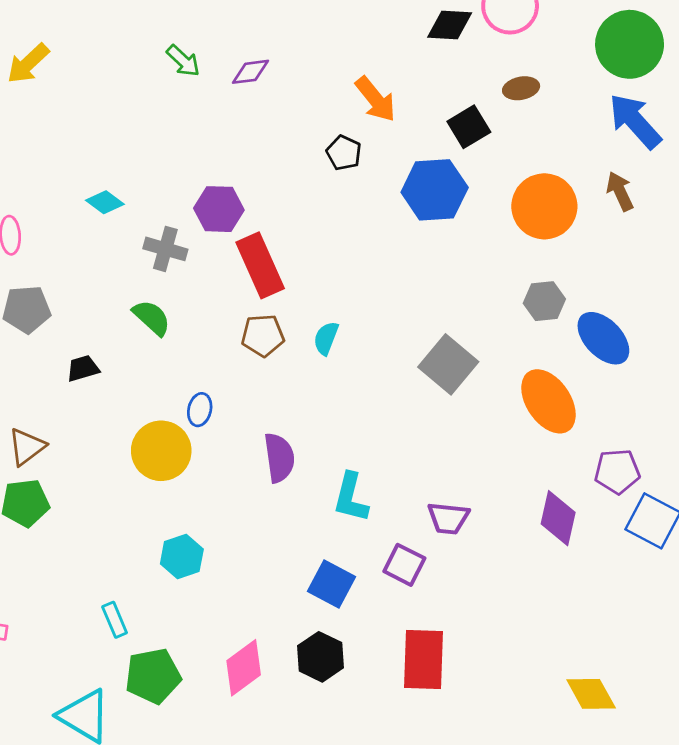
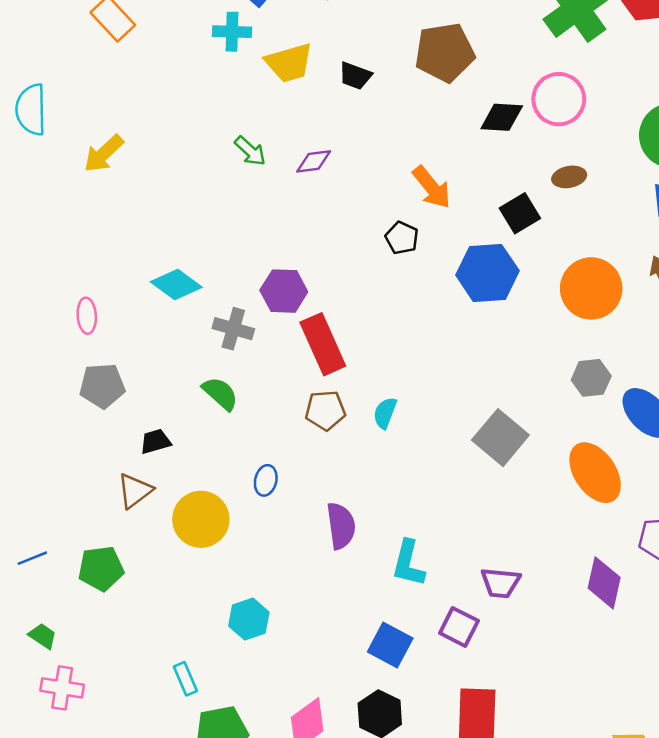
cyan diamond: (105, 202) -> (176, 285), size x1.4
brown triangle: (27, 447) -> (135, 491), moved
yellow circle: (161, 451) -> (201, 519), moved

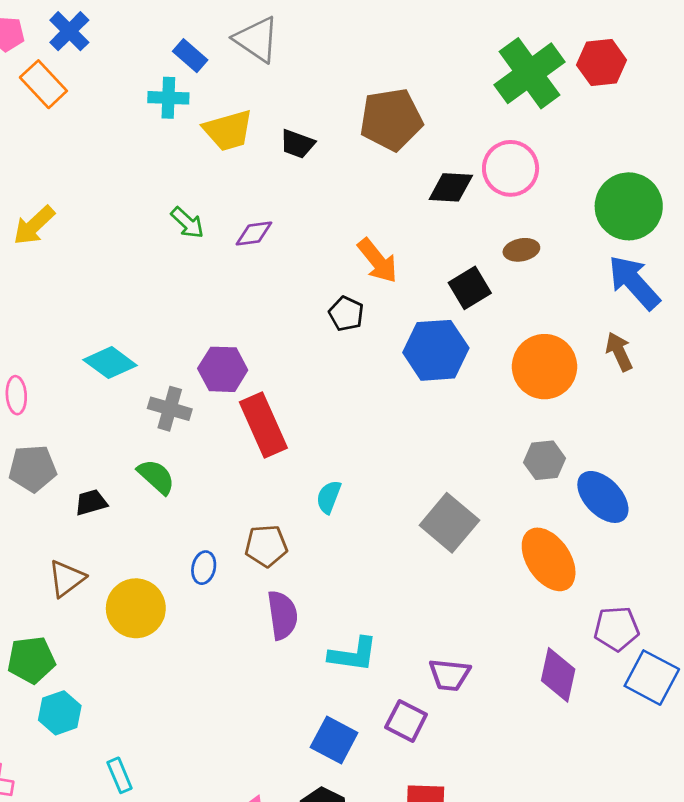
brown pentagon: (325, 410) -> (266, 546), moved
black trapezoid: (155, 441) -> (91, 502), moved
cyan L-shape: (408, 563) -> (353, 654), turned -96
cyan hexagon: (249, 619) -> (60, 713), moved

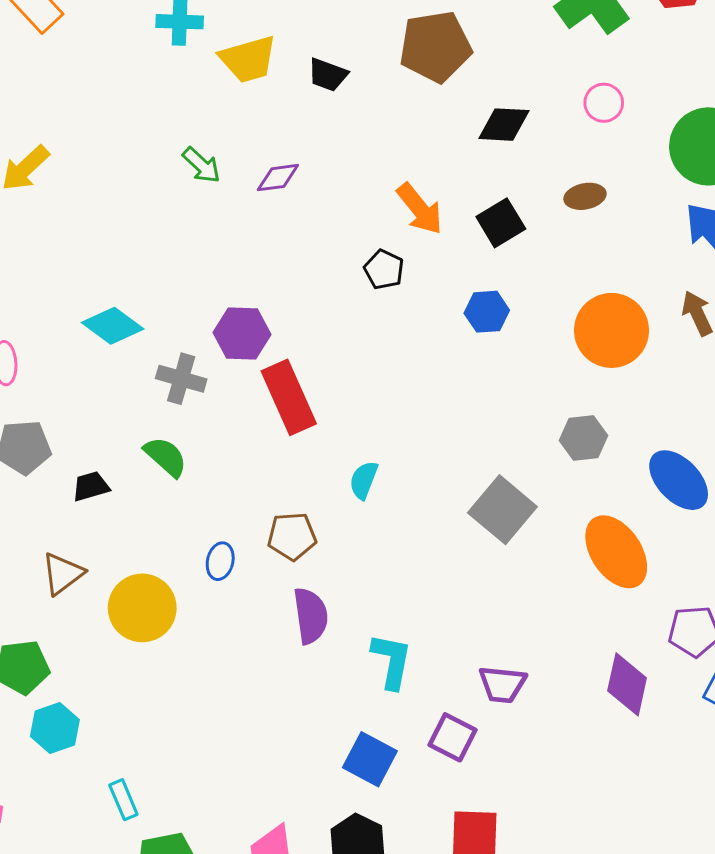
pink circle: (511, 168) -> (604, 103), moved, size x0.6
black square: (470, 288) -> (501, 223), moved
blue hexagon: (436, 350) -> (487, 312), size x0.6
gray hexagon: (545, 460) -> (583, 438), moved
cyan L-shape: (353, 654) -> (392, 661), turned -87

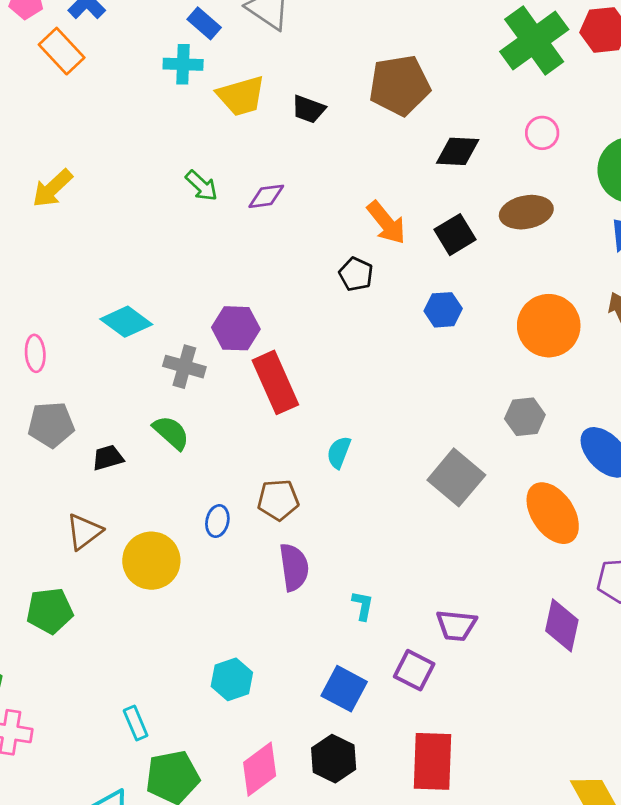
brown ellipse: (585, 196) -> (526, 212), size x1.5
cyan L-shape: (392, 661) -> (363, 606), size x0.6
cyan hexagon: (55, 728) -> (232, 679), moved

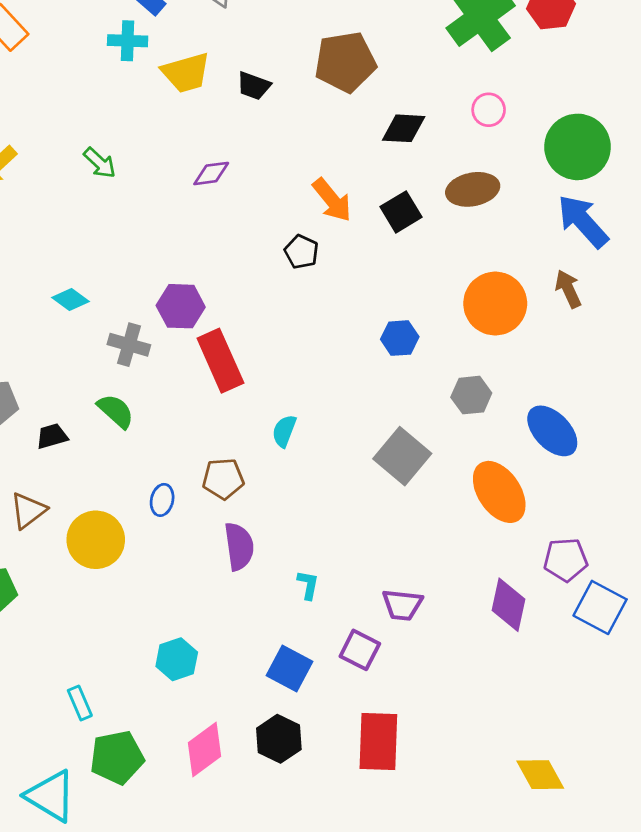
green arrow: (202, 186) -> (100, 163), moved
blue hexagon: (443, 310) -> (400, 338), moved
cyan diamond: (126, 322) -> (71, 300), size x0.7

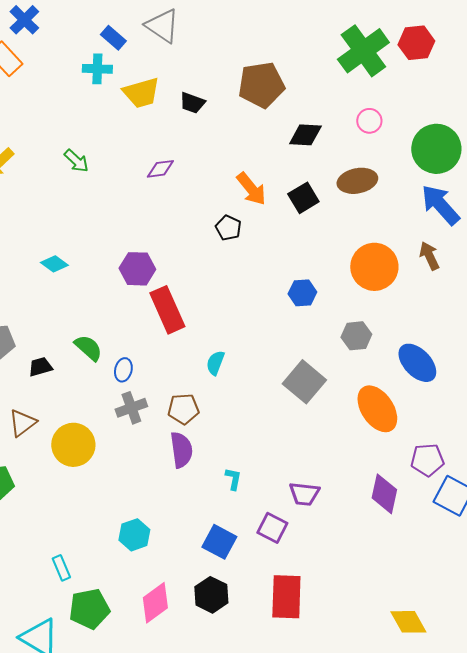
gray cross: (129, 345) -> (131, 408), moved, turned -36
brown pentagon: (223, 479) -> (183, 409), moved
blue ellipse: (162, 500) -> (123, 370), moved

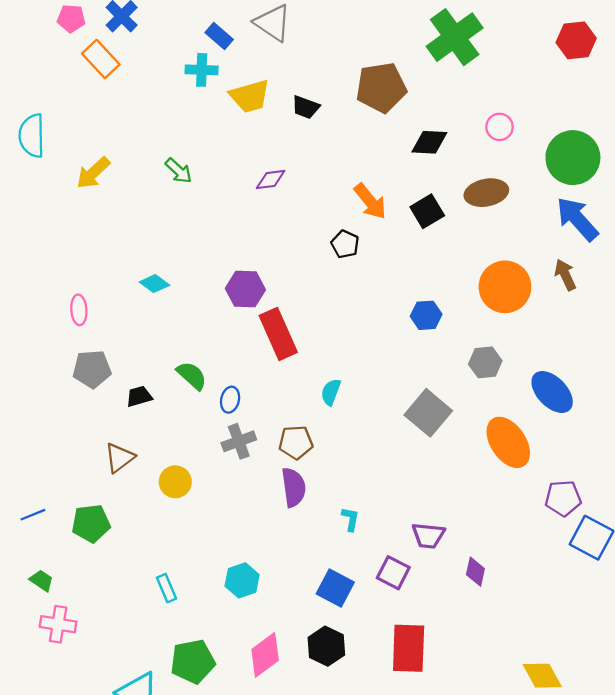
red hexagon: (416, 43) -> (576, 40), moved
green cross: (363, 51) -> (455, 37), moved
yellow circle: (73, 445) -> (175, 482), size x0.7
purple diamond: (384, 494) -> (475, 572), moved, size x0.7
cyan rectangle: (61, 568) -> (167, 588), moved

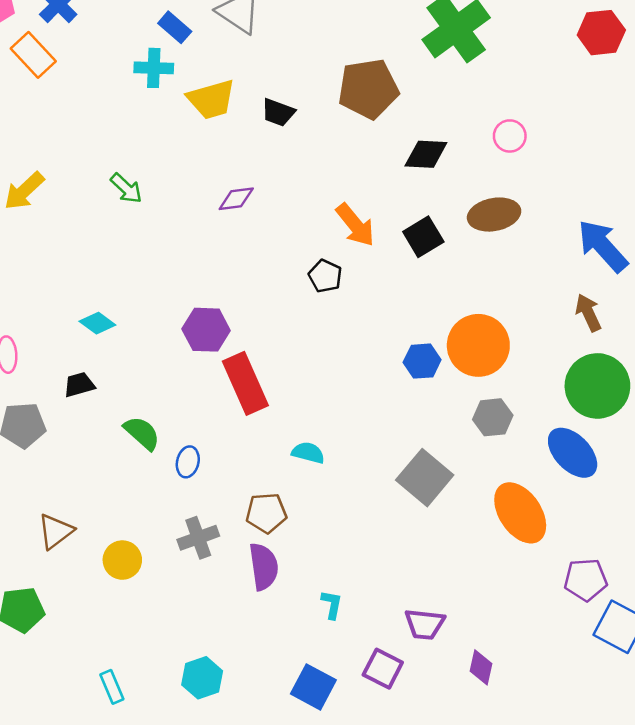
green circle: (573, 158) -> (597, 386), moved
orange circle: (505, 287) -> (478, 345), moved
cyan semicircle: (331, 392) -> (308, 453), turned 84
black trapezoid: (139, 396) -> (79, 385), moved
gray cross: (239, 441) -> (198, 538), moved

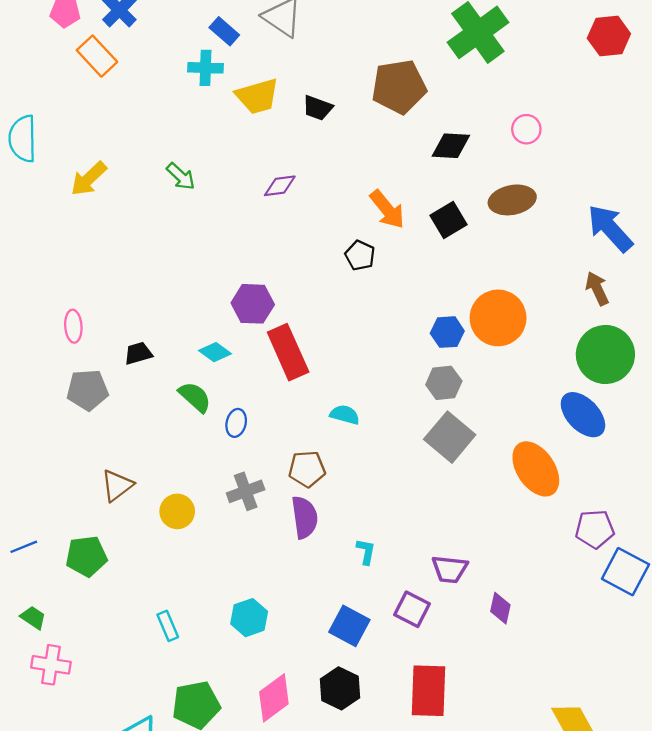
cyan diamond: (97, 323) -> (215, 352), moved
gray hexagon: (493, 417) -> (444, 383), moved

